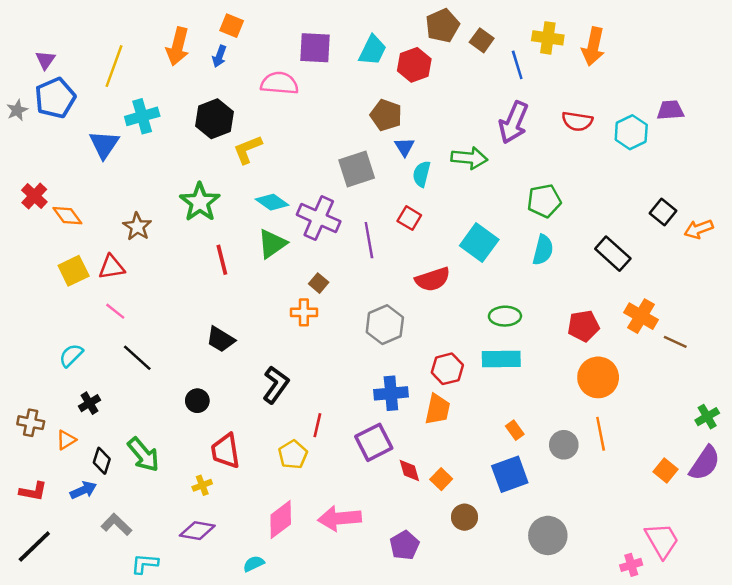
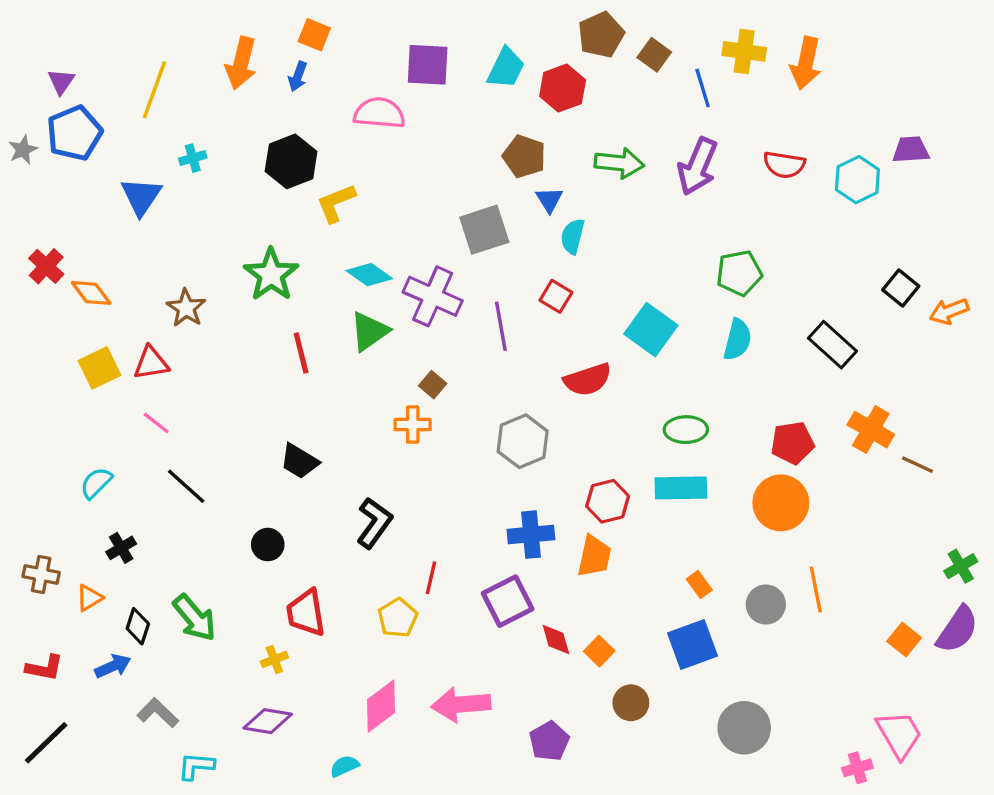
cyan cross: (142, 116) -> (193, 158), size x0.6
green arrow: (469, 158) -> (619, 163), moved
orange circle: (598, 377) -> (781, 503), moved

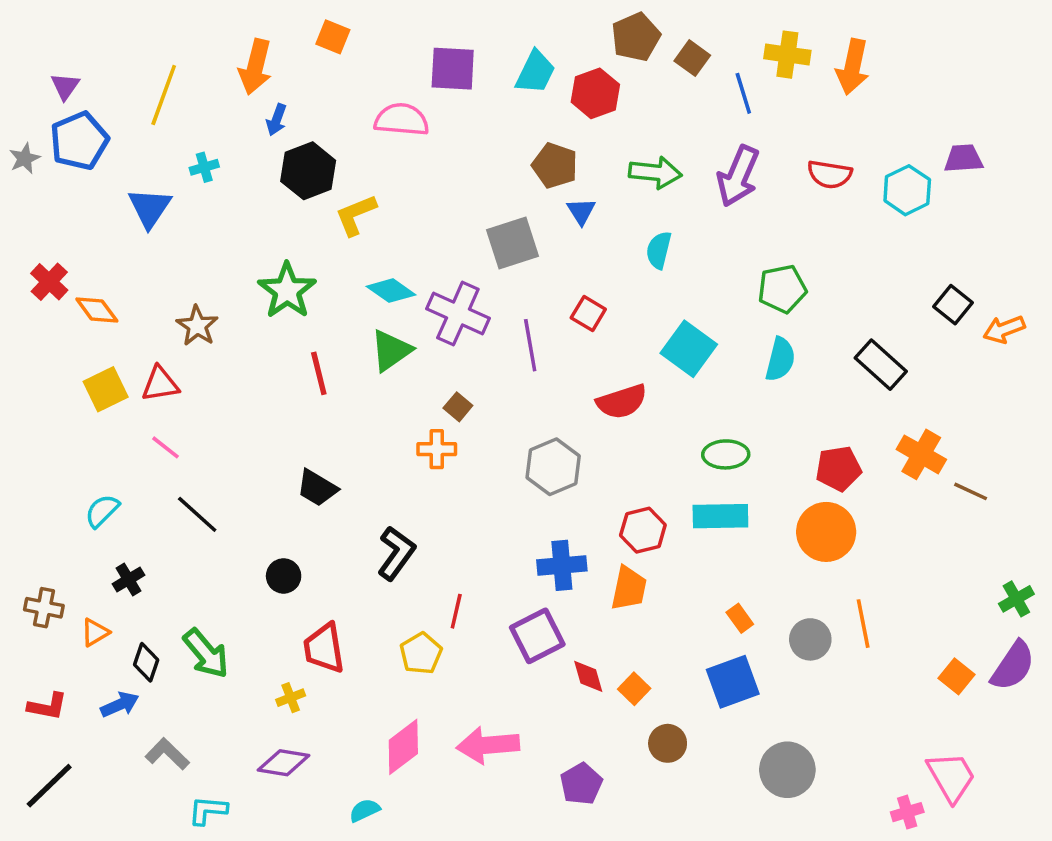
blue arrow: (298, 76) -> (276, 120), moved
cyan semicircle: (573, 236) -> (659, 250), moved

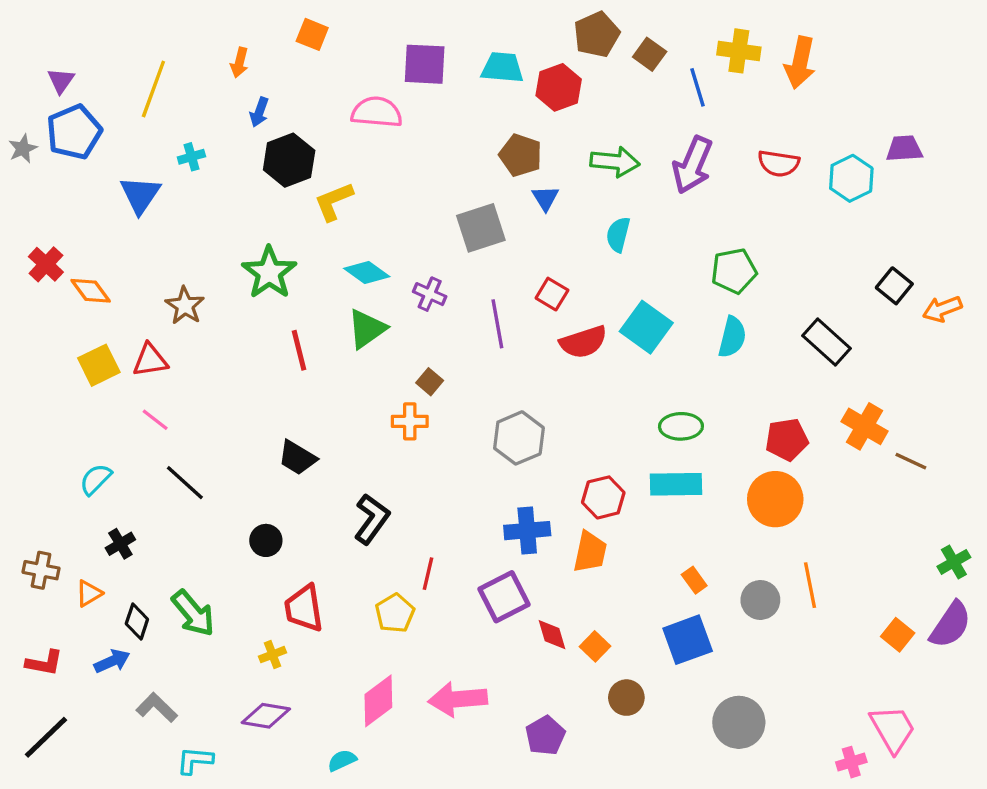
orange arrow: (255, 67) -> (239, 63), size x0.6
cyan trapezoid: (535, 72) -> (502, 67), turned -111
purple cross: (458, 313) -> (430, 294), size x0.6
red semicircle: (622, 402) -> (583, 342), moved

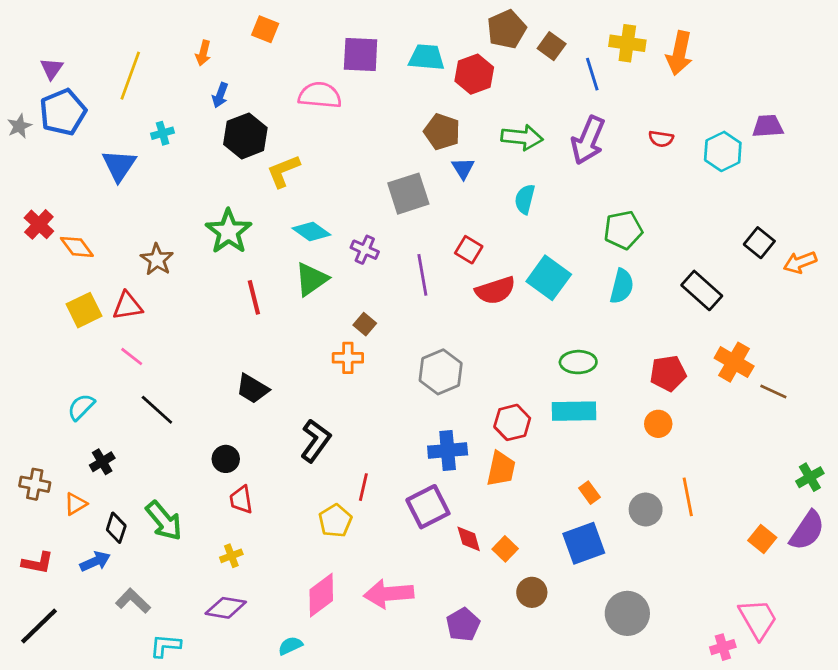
red semicircle: (779, 163) -> (661, 139), size x0.7
orange circle: (775, 499) -> (658, 424), size x0.6
red trapezoid: (304, 608) -> (241, 500), moved, size x0.7

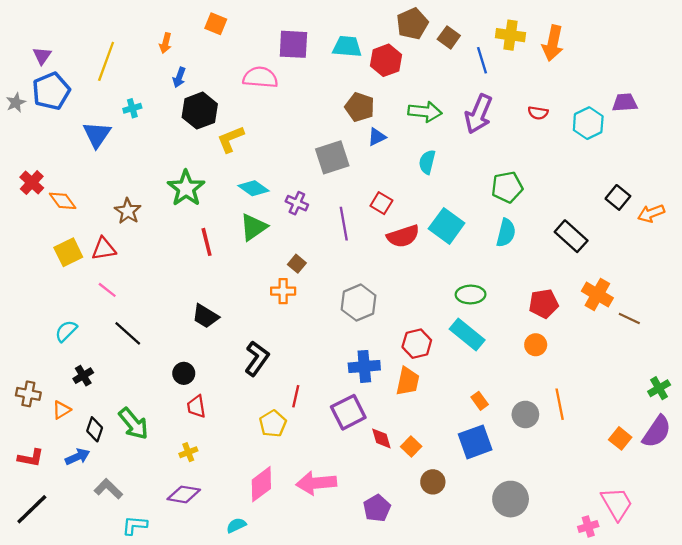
blue triangle: (463, 168) -> (377, 137), turned 36
cyan rectangle: (574, 411) -> (467, 334), turned 40

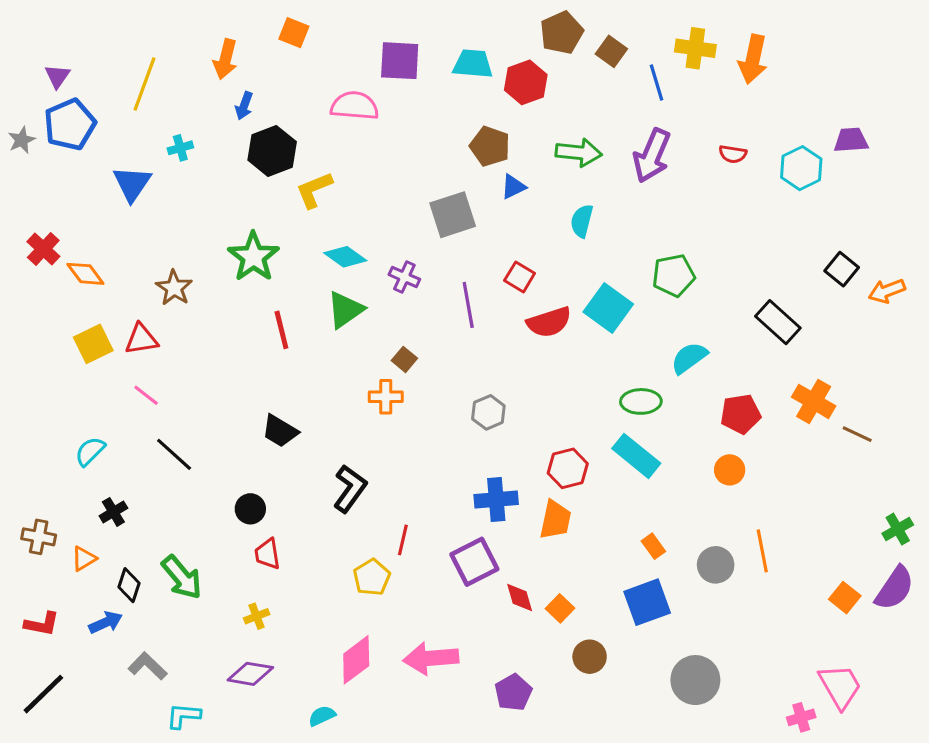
orange arrow: (165, 43) -> (225, 59), size x1.4
green pentagon: (507, 187) -> (674, 275), moved
cyan semicircle: (506, 233) -> (689, 358), moved, turned -140
gray hexagon: (359, 303) -> (488, 412), size x0.7

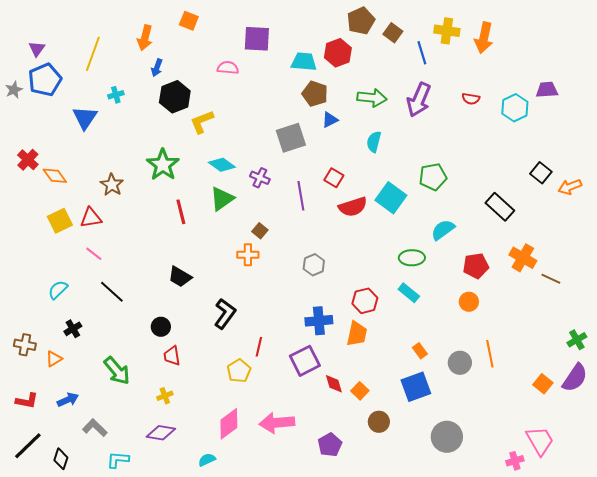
cyan trapezoid: (473, 64) -> (304, 62), moved
pink semicircle: (355, 106) -> (228, 68), size x0.7
cyan rectangle: (636, 456) -> (409, 293), size x0.7
black diamond: (129, 585) -> (61, 459), moved

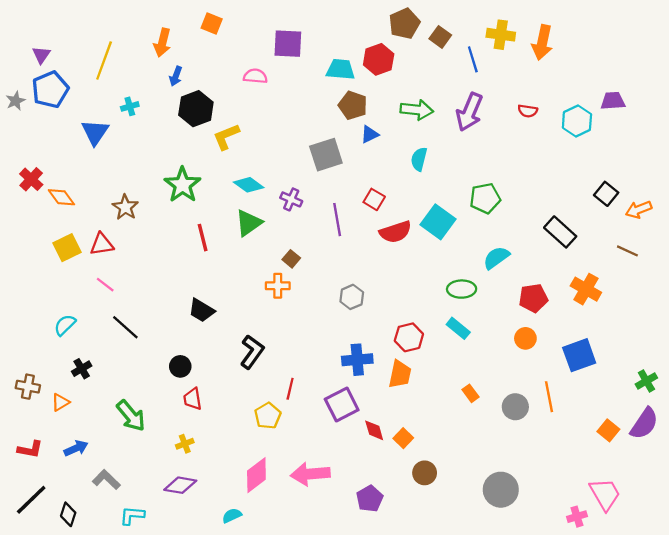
brown line: (551, 279) -> (627, 251), moved
blue square: (416, 387) -> (579, 355), moved

